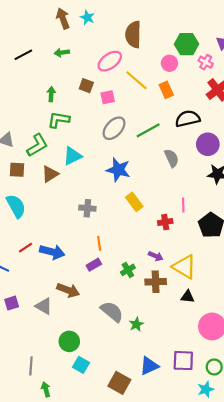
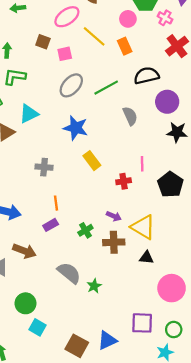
blue triangle: (149, 366) -> (107, 340), moved

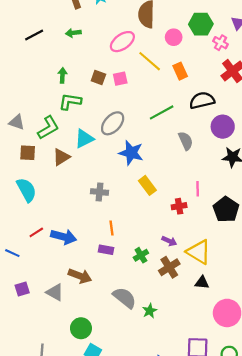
pink circle: (128, 19) -> (174, 37), moved
brown square: (43, 42) -> (98, 78), moved
gray ellipse: (71, 85) -> (113, 123), moved
purple rectangle: (51, 225) -> (106, 250), turned 40
brown cross: (114, 242) -> (169, 267), turned -30

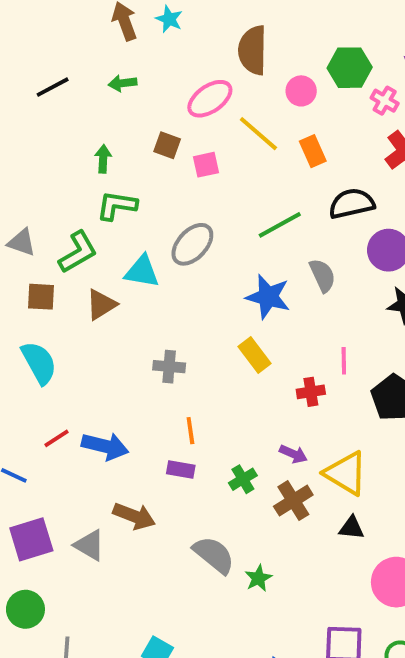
brown square: (98, 78) -> (167, 145), moved
cyan triangle: (84, 139) -> (142, 271), turned 36
blue star: (131, 153) -> (268, 297), moved
purple square: (22, 289) -> (31, 539), size x1.6
green circle: (81, 328) -> (25, 609), moved

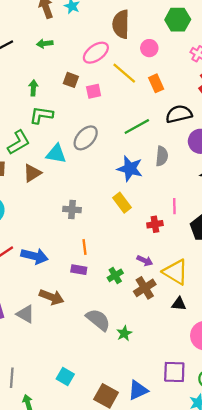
green hexagon: (350, 68) -> (178, 20), moved
gray semicircle: (322, 275) -> (162, 156), turned 30

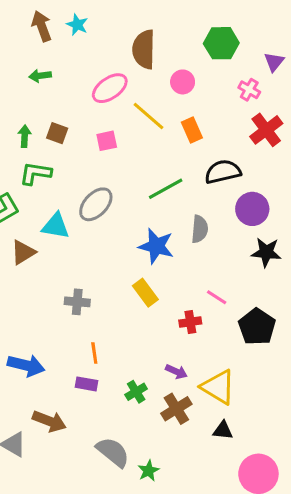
brown square: (71, 80) -> (57, 133), moved
pink line: (174, 206) -> (217, 297), turned -56

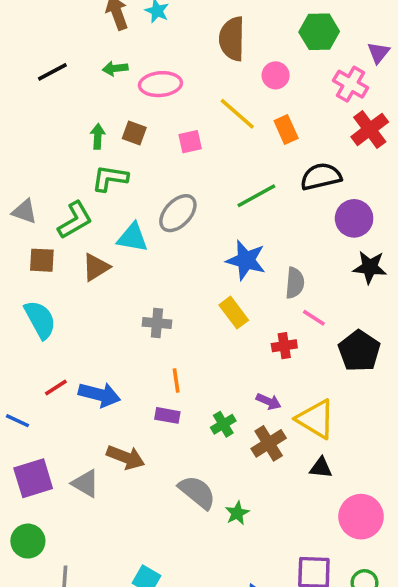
pink ellipse: (110, 88) -> (160, 84), moved, turned 30
pink cross: (249, 90) -> (351, 84), size x1.4
gray semicircle: (200, 229) -> (295, 283), moved

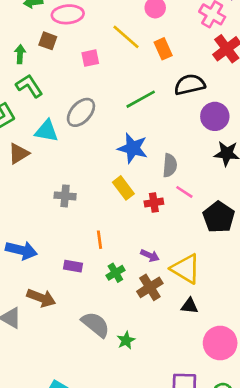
brown square: (134, 133) -> (48, 41), moved
green L-shape: (110, 178) -> (29, 86), turned 48
red cross: (284, 346) -> (154, 203), moved
orange line: (176, 381) -> (100, 240), moved

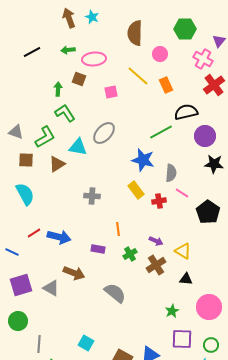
green line: (141, 99) -> (161, 132), moved
yellow triangle: (186, 269) -> (183, 251), size x0.7
green star: (126, 340) -> (172, 311), moved

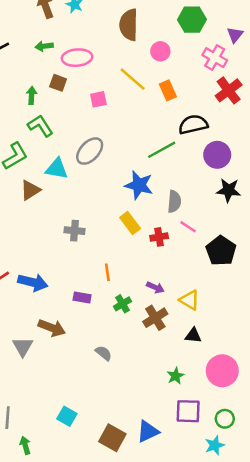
gray triangle: (51, 288) -> (23, 347), turned 30
gray semicircle: (115, 293) -> (104, 353), size x0.6

